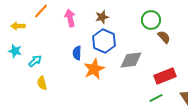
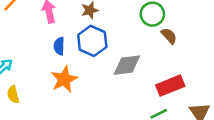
blue semicircle: (77, 53) -> (59, 46), moved
orange star: (94, 69) -> (64, 79), moved

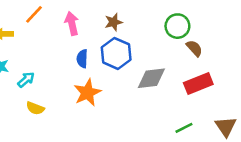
red rectangle: (170, 86) -> (198, 83), moved
yellow semicircle: (13, 95) -> (35, 108), turned -54

